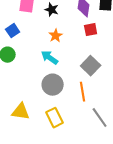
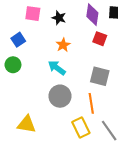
red square: (91, 30) -> (100, 39), turned 32
gray square: (91, 66) -> (100, 76), turned -30
yellow rectangle: (55, 118) -> (81, 127), moved

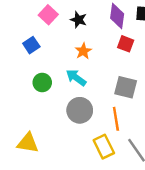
pink square: (33, 14) -> (48, 15), turned 35
green circle: (13, 65) -> (42, 82), moved
yellow triangle: (27, 124) -> (28, 143), moved

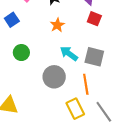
cyan arrow: (76, 78) -> (69, 54), moved

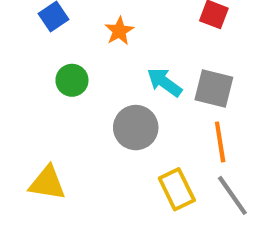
orange star: (57, 25) -> (119, 31), moved
orange line: (86, 84) -> (220, 142), moved

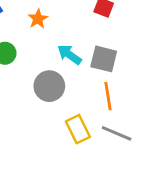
gray line: (232, 195) -> (117, 133), turned -32

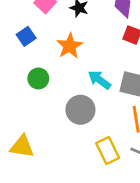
orange star: (38, 19) -> (70, 46), size x1.4

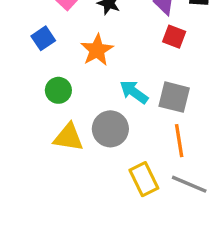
yellow triangle: (22, 146) -> (68, 137), moved

